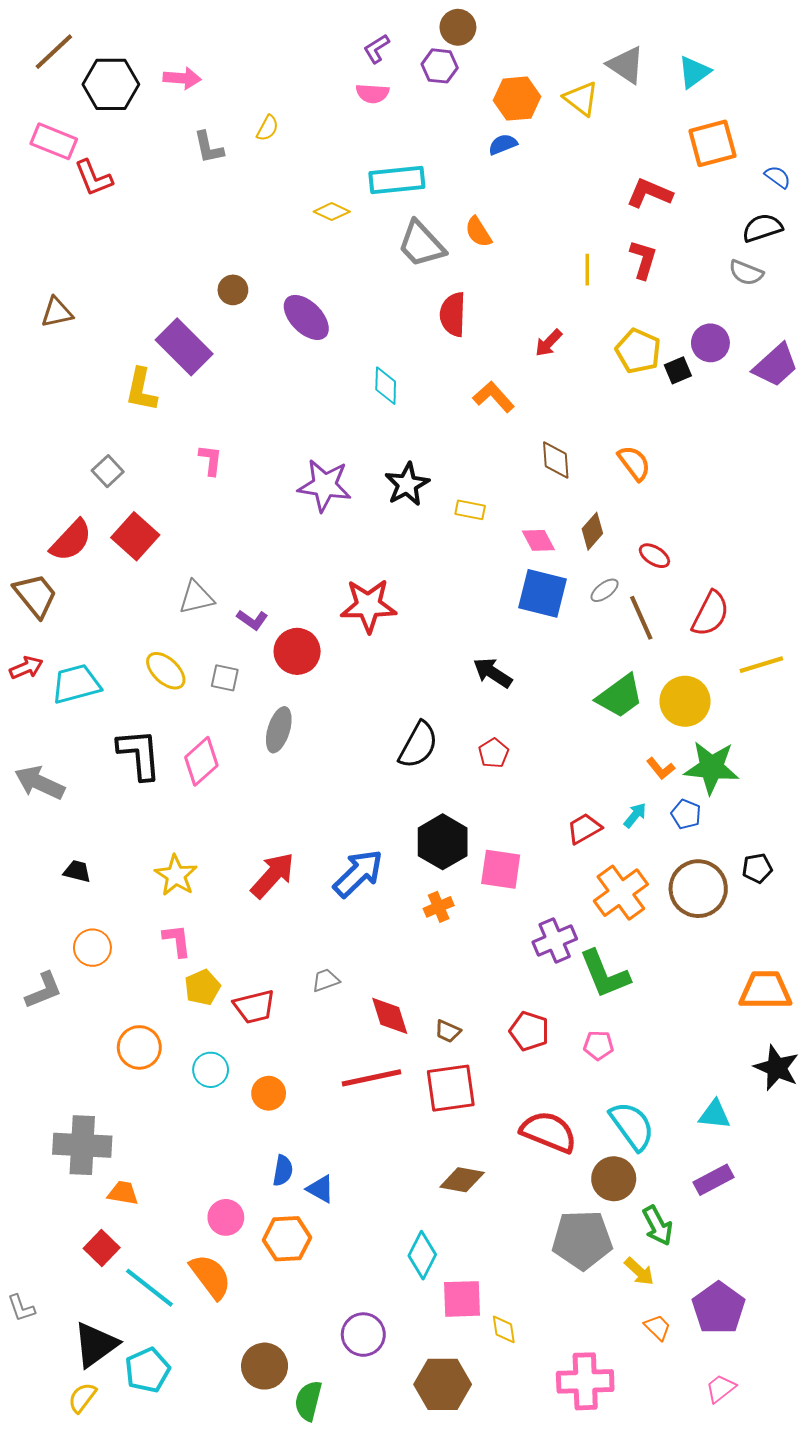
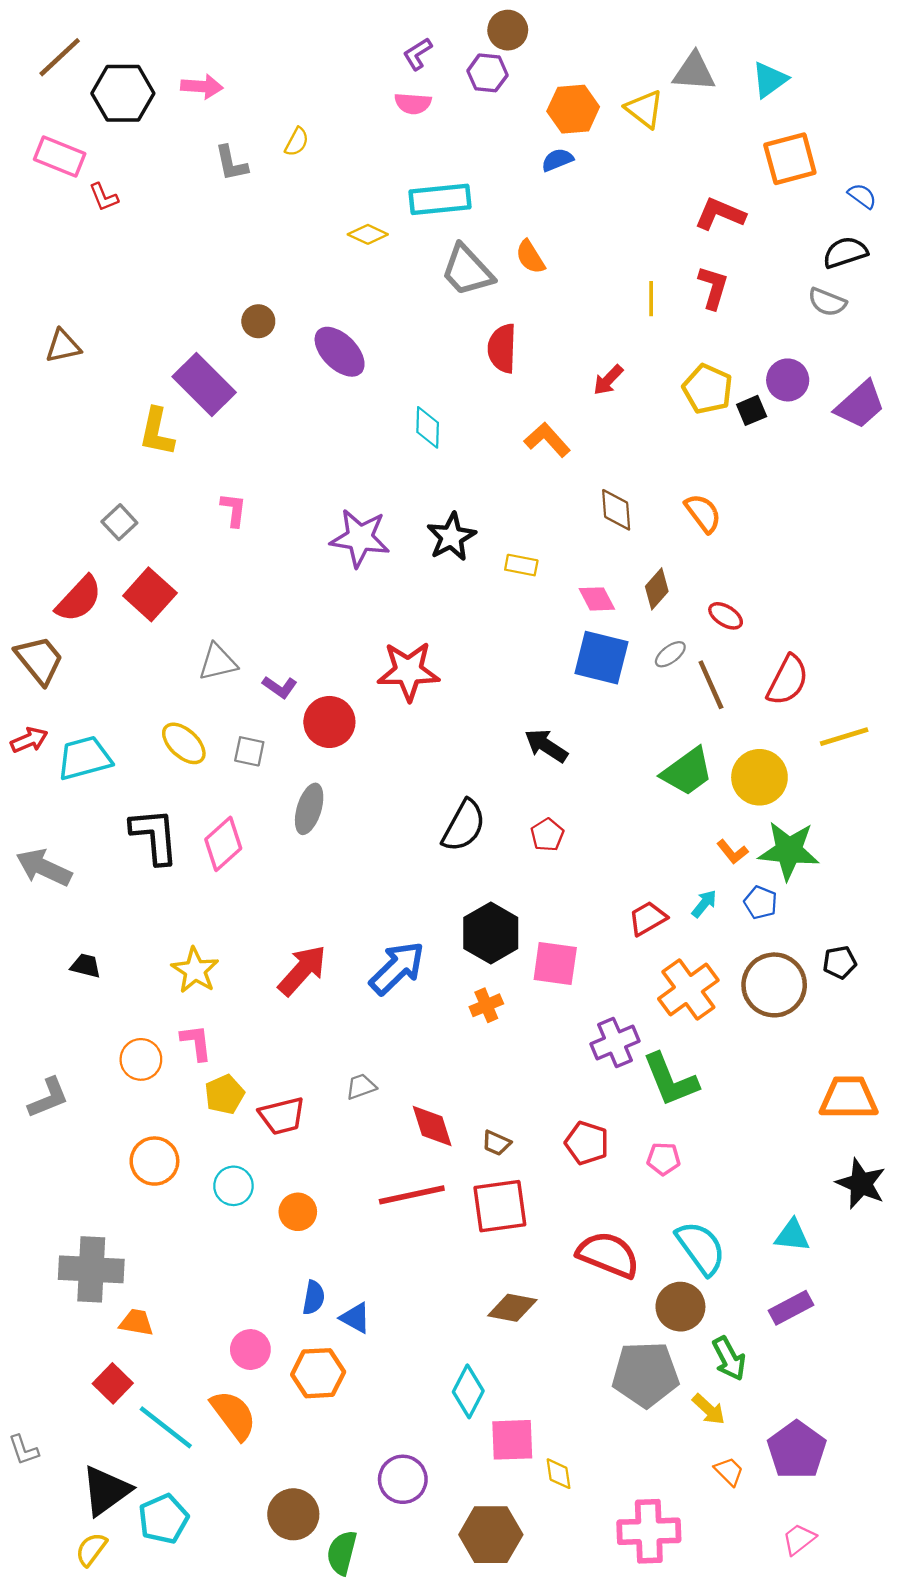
gray triangle: (626, 65) -> (694, 72), turned -30
red L-shape: (93, 178) -> (104, 197), size x0.7
orange circle: (92, 948) -> (141, 1059), moved

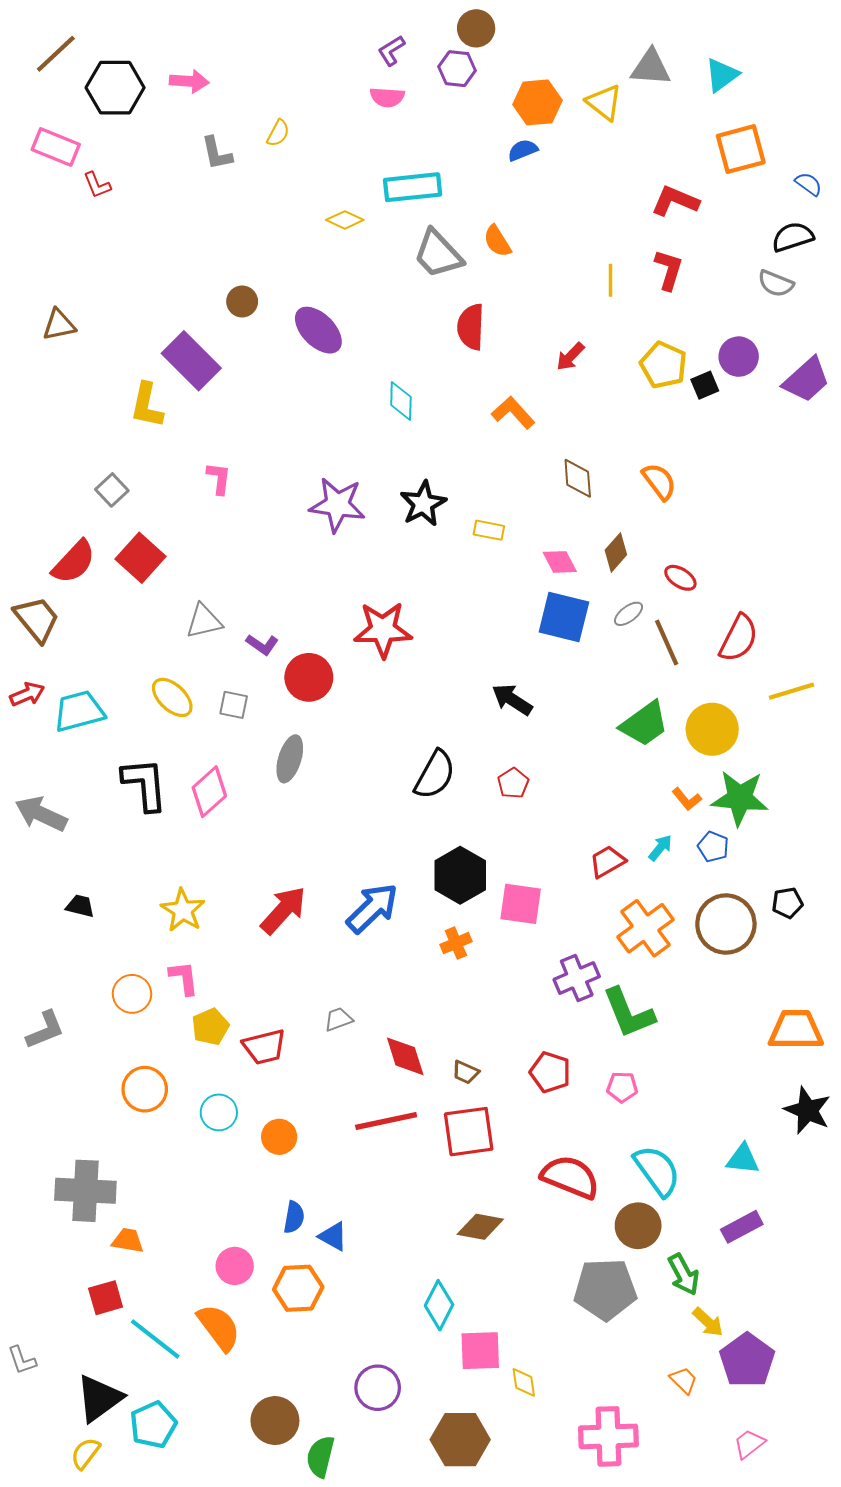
red square: (113, 1383) -> (106, 1298), turned 30
yellow arrow: (709, 1409) -> (708, 1322), moved

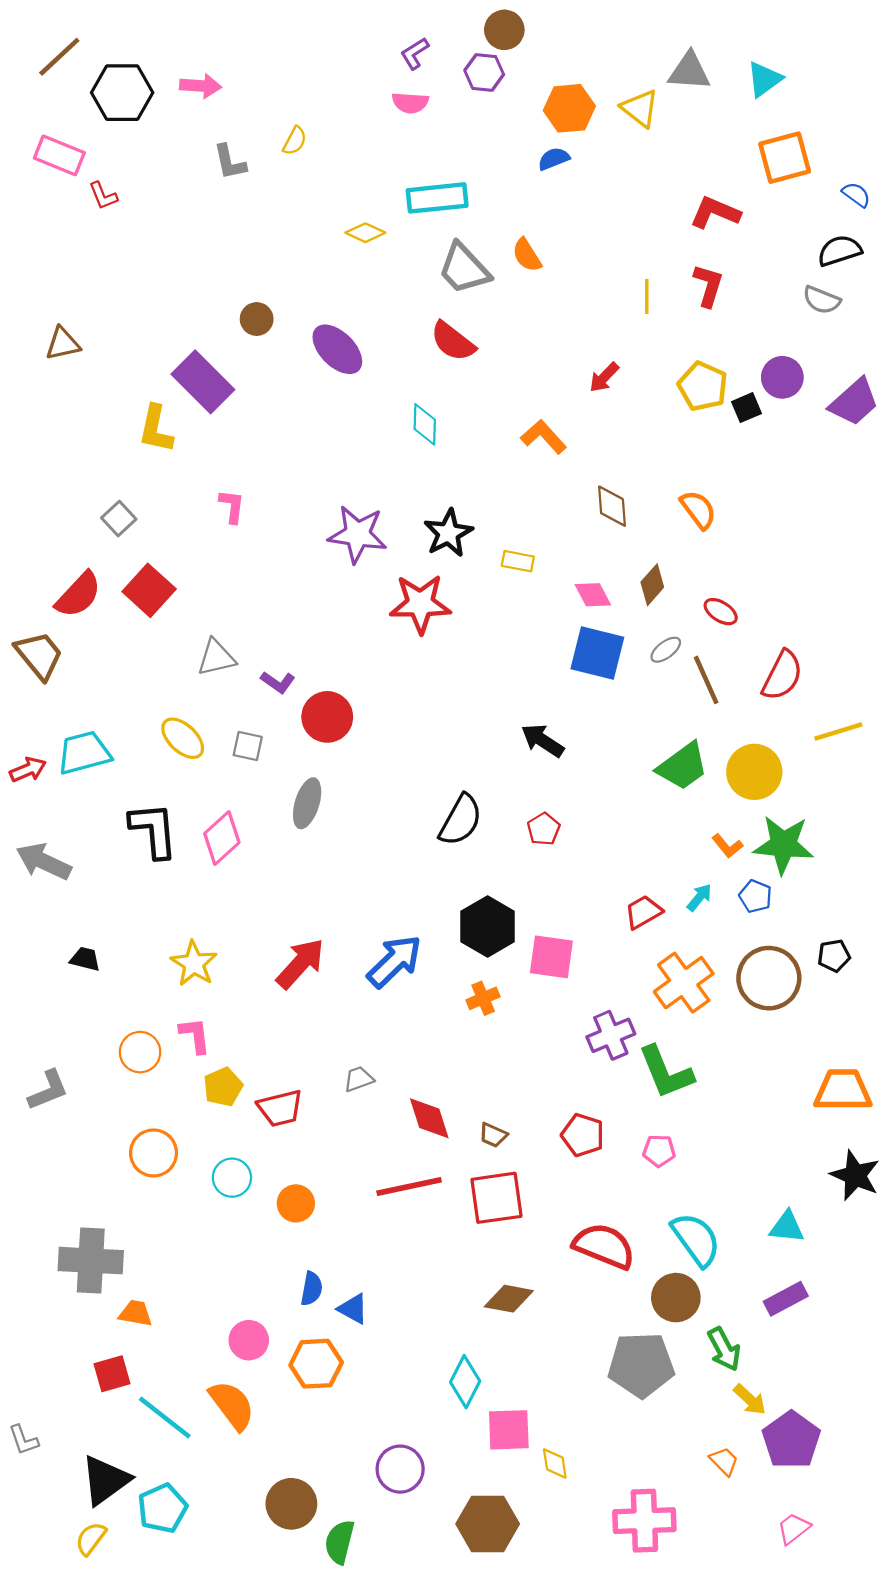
red semicircle: (471, 327) -> (453, 341), moved, turned -54
red star: (383, 630) -> (420, 604), moved
red arrow: (27, 694) -> (28, 770), moved

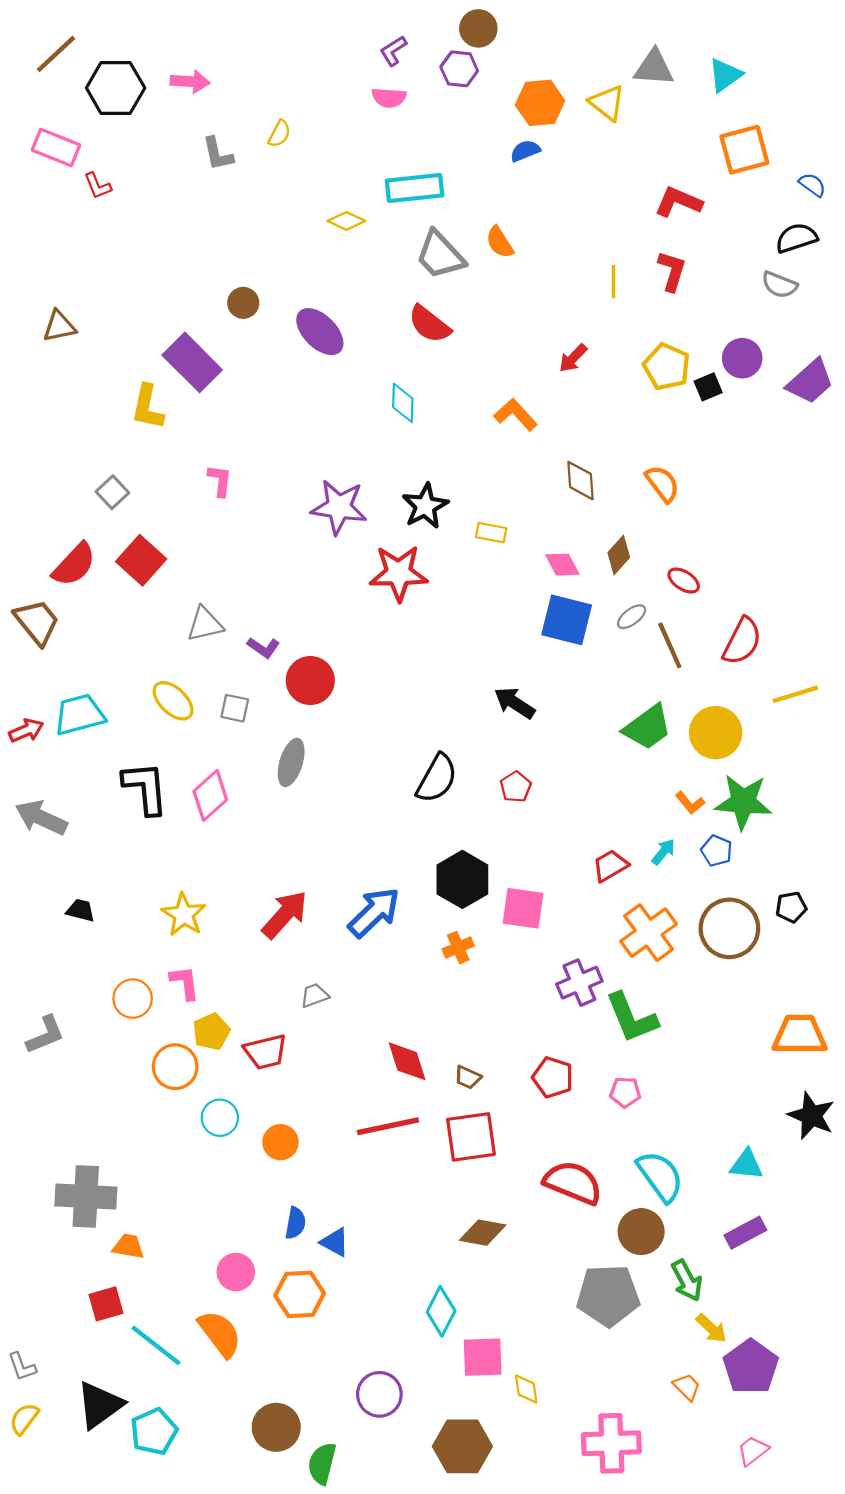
gray trapezoid: (359, 1079) -> (315, 995), moved
orange circle: (154, 1153) -> (175, 1067), moved
yellow semicircle: (91, 1539) -> (24, 1419), moved

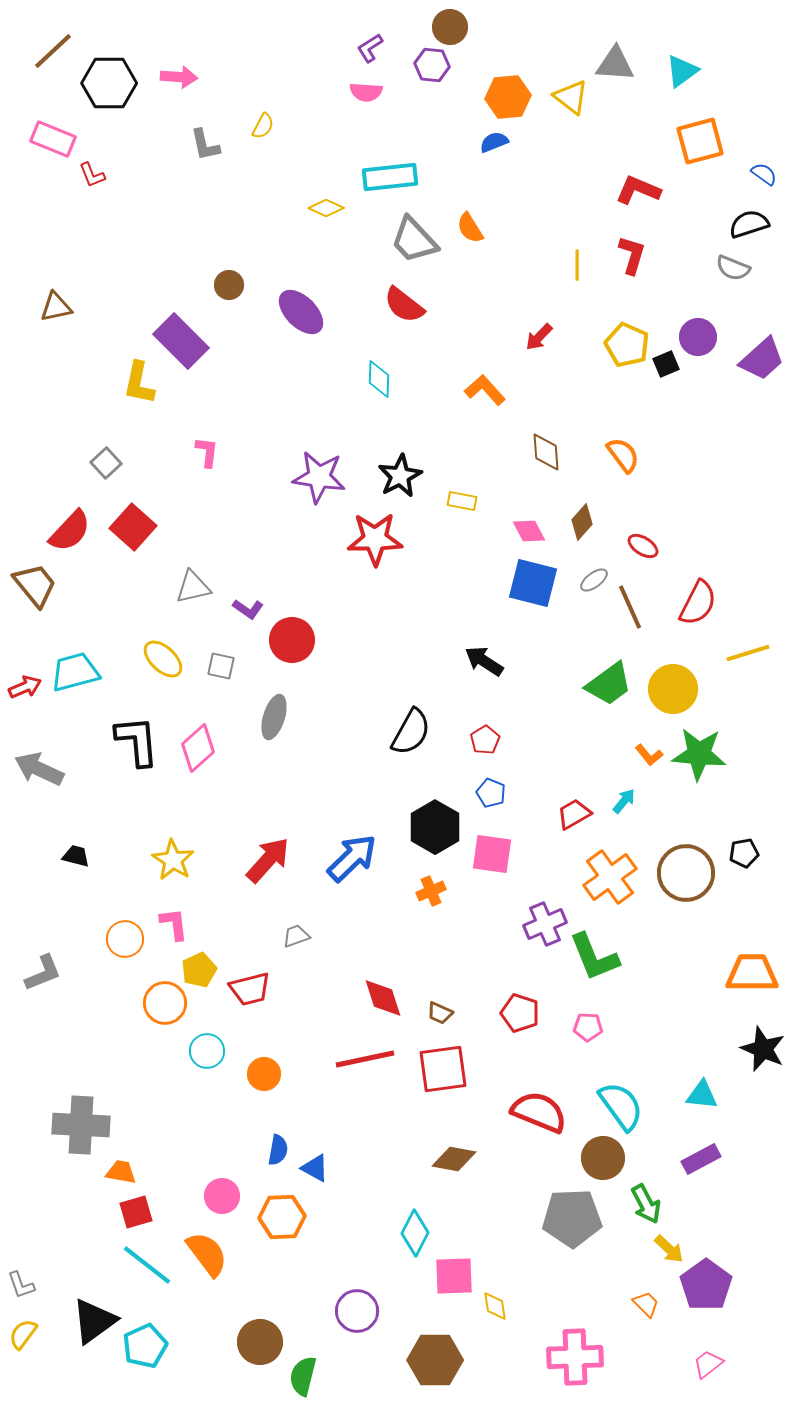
blue pentagon: (717, 851) -> (491, 793), moved
red square: (106, 1304) -> (136, 1212), moved

